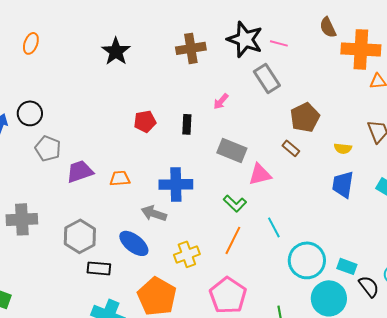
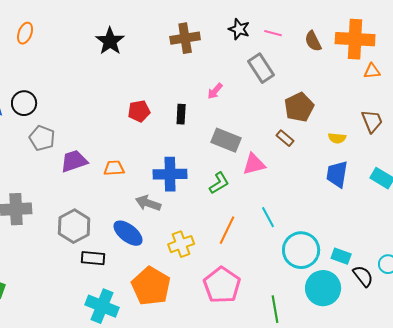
brown semicircle: (328, 27) -> (313, 41), moved
black star: (245, 39) -> (239, 29), size x0.6
green L-shape: (235, 203) -> (219, 183), moved, turned -75

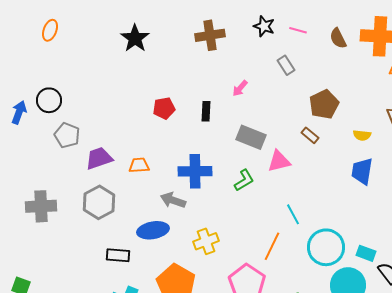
gray rectangle: (261, 68) -> (286, 65), size x0.7
gray hexagon: (74, 226) -> (99, 202), moved
orange line: (227, 230) -> (272, 246), moved
blue ellipse: (128, 233) -> (153, 230), turned -48

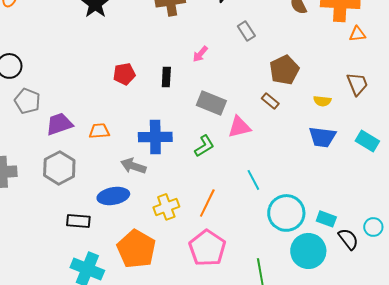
blue trapezoid: (362, 171) -> (322, 137), turned -92
orange line: (272, 246) -> (207, 203), moved

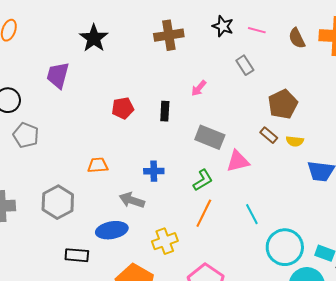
yellow semicircle: (322, 101) -> (295, 141), moved
purple trapezoid: (59, 124) -> (58, 75), moved, turned -56
blue cross: (155, 137) -> (154, 171), size x0.6
orange line: (207, 203) -> (204, 213), moved

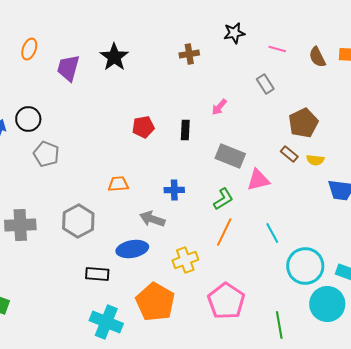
black star: (223, 26) -> (234, 33), moved, turned -30
brown cross: (169, 35) -> (189, 54), size x0.7
purple trapezoid: (58, 75) -> (68, 68), moved

